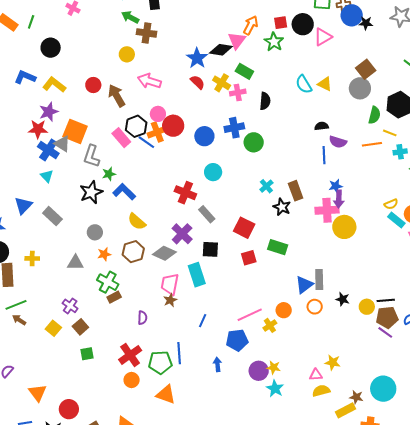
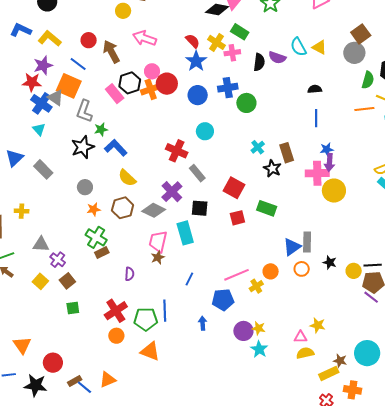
blue star: (197, 58) -> (196, 61), moved
blue line: (146, 142) -> (78, 64), moved
purple semicircle: (338, 142) -> (277, 57), moved
gray triangle: (75, 263) -> (41, 244), moved

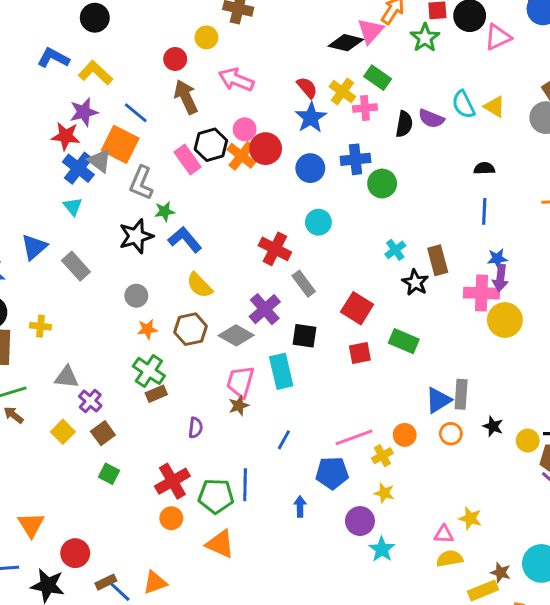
red circle: (89, 40) -> (175, 59), moved
orange cross: (151, 89) -> (241, 156), turned -36
green square: (73, 308) -> (109, 474), turned 32
yellow star: (259, 328) -> (384, 493), moved

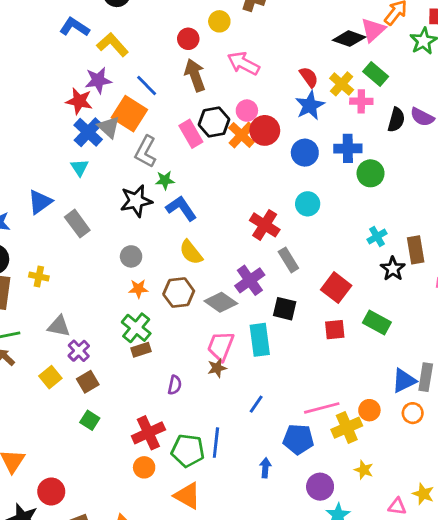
yellow cross: (382, 456) -> (347, 428), size x1.5
yellow star: (384, 493) -> (364, 470), moved

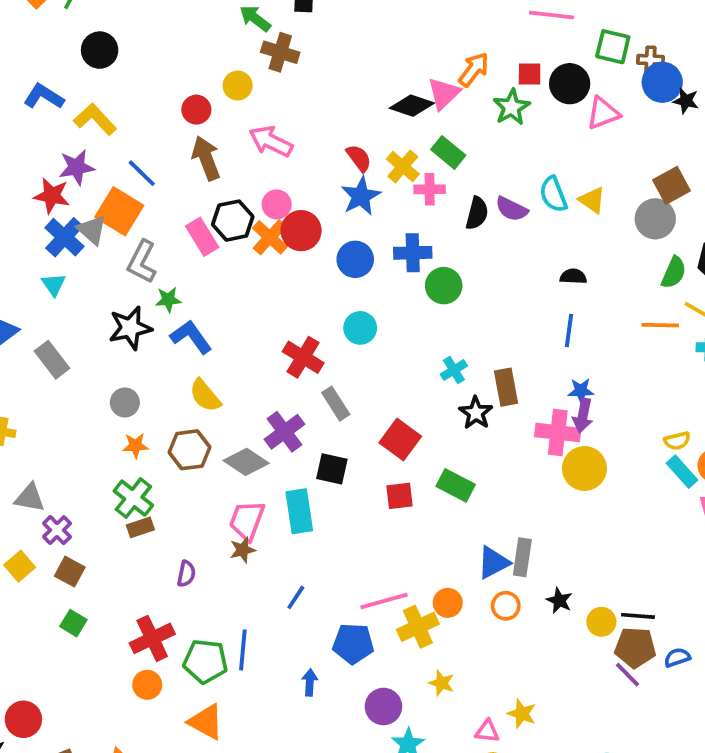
brown square: (88, 382) -> (70, 572), turned -30

